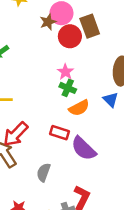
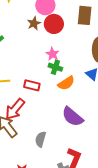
brown star: (48, 22) -> (34, 23), moved
brown rectangle: (90, 26) -> (85, 15), moved, turned 30
red rectangle: (59, 133) -> (32, 85), moved

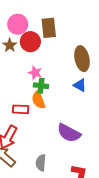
brown rectangle: (85, 15) -> (49, 28), moved
orange semicircle: (66, 83) -> (38, 100), moved, turned 114

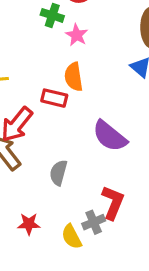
green cross: (41, 86) -> (52, 15), moved
red rectangle: (21, 109) -> (54, 98), moved

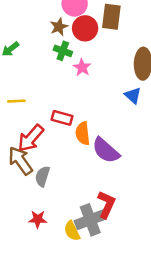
orange semicircle: (74, 77) -> (83, 133), moved
gray semicircle: (58, 173) -> (42, 176), moved
gray cross: (94, 222) -> (90, 220), size x1.6

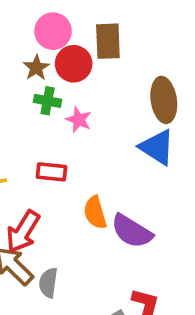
blue triangle: (133, 95) -> (157, 147), size x1.5
red rectangle: (62, 118) -> (52, 172), moved

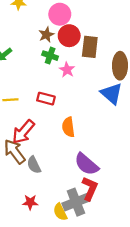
brown rectangle: (108, 41) -> (90, 47), moved
purple semicircle: (132, 231) -> (86, 164), moved
gray semicircle: (48, 283) -> (34, 165), turned -42

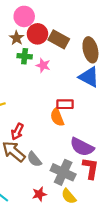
brown rectangle: (90, 47) -> (59, 39), turned -54
red rectangle: (46, 99) -> (65, 104), moved
red arrow: (23, 132) -> (17, 132), size x0.7
gray cross: (76, 202) -> (63, 172), moved, turned -30

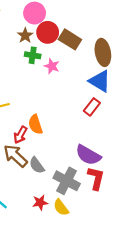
red rectangle: (65, 104) -> (92, 107), moved, turned -56
orange semicircle: (57, 117) -> (35, 124), moved
yellow semicircle: (69, 196) -> (61, 207), moved

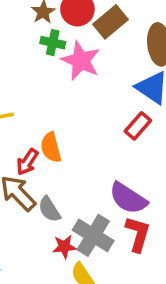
brown rectangle: (70, 39) -> (110, 22), turned -75
pink star: (52, 66) -> (81, 61), size x1.6
red star: (40, 203) -> (64, 247), moved

